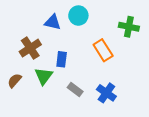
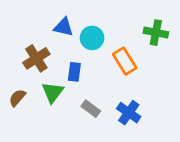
cyan circle: (78, 16) -> (92, 38), moved

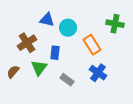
blue cross: (129, 113) -> (98, 73), moved

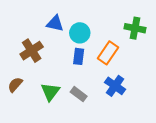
orange rectangle: (92, 45) -> (108, 53), turned 66
blue rectangle: (55, 53) -> (79, 56), moved
green triangle: (39, 68) -> (50, 92), moved

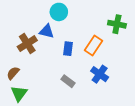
blue triangle: (55, 24) -> (47, 31), moved
cyan circle: (80, 33) -> (59, 12), moved
green triangle: (50, 92) -> (19, 93), moved

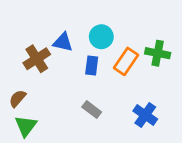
cyan circle: (59, 12) -> (101, 37), moved
green cross: (117, 24) -> (158, 53), moved
blue cross: (100, 74) -> (145, 115), moved

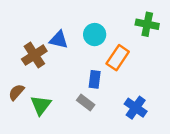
green cross: (158, 53) -> (147, 24), moved
blue rectangle: (92, 66) -> (95, 79), moved
green triangle: (26, 126) -> (41, 105), moved

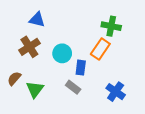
green cross: (147, 24) -> (111, 26), moved
cyan circle: (95, 35) -> (62, 53), moved
blue triangle: (59, 40) -> (37, 20), moved

